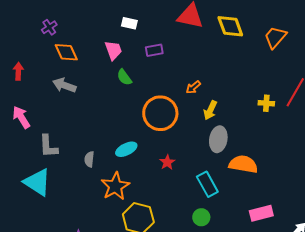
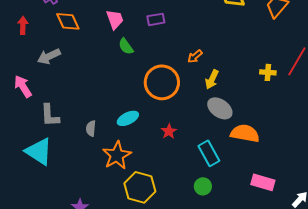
red arrow: (18, 71) -> (23, 25), moved
gray arrow: (64, 85) -> (49, 56), moved, turned -45
gray ellipse: (218, 139) -> (220, 108), turned -65
pink rectangle: (261, 213) -> (263, 182), turned 30

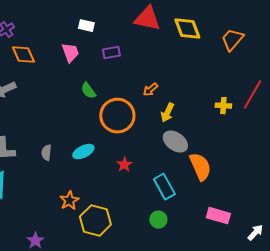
green semicircle: (126, 46) -> (88, 91), moved
gray semicircle: (91, 128) -> (46, 153), moved
orange semicircle: (245, 133) -> (200, 167), turned 56
orange star: (117, 155) -> (69, 201), moved, size x0.7

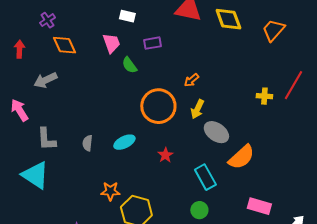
green semicircle: (88, 91) -> (129, 65), moved
yellow arrow: (167, 113) -> (197, 109), moved
orange semicircle: (200, 167) -> (241, 157), turned 72
orange star: (69, 201) -> (110, 191), turned 30

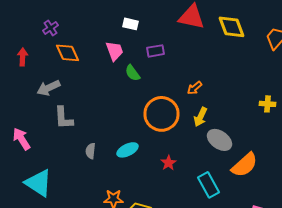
pink arrow: (19, 110) -> (22, 139), moved
gray L-shape: (46, 139) -> (64, 118), moved

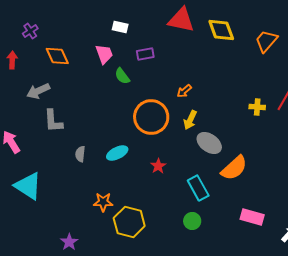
purple cross: (50, 28) -> (30, 31), moved

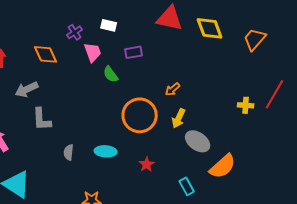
purple cross: (30, 31) -> (75, 32), moved
cyan ellipse: (117, 153) -> (106, 151), turned 30
cyan rectangle: (198, 188) -> (187, 186), size x0.7

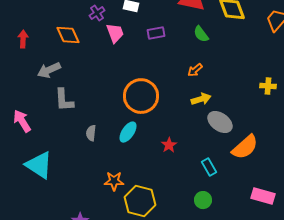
green semicircle: (111, 74) -> (201, 34), moved
orange circle: (140, 115) -> (141, 96), moved
yellow arrow: (179, 118) -> (201, 99), turned -132
cyan ellipse: (106, 151) -> (128, 132), turned -60

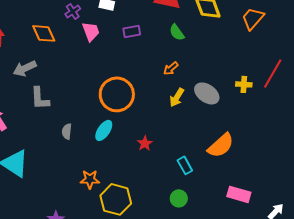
yellow arrow: (201, 99) -> (177, 97), turned 138
gray ellipse: (220, 122) -> (207, 93), moved

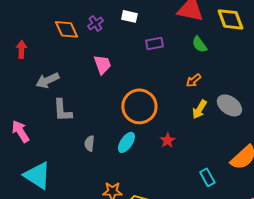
pink trapezoid: (91, 31) -> (102, 64), moved
orange diamond: (44, 33) -> (66, 29), moved
red star: (145, 143) -> (167, 140), moved

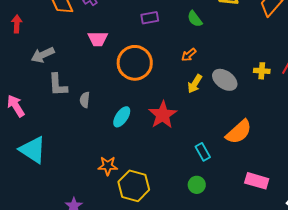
pink trapezoid: (102, 64) -> (98, 39), turned 110
orange circle: (139, 106) -> (135, 63), moved
red star: (167, 140) -> (163, 115), size x1.8
gray semicircle: (89, 143) -> (85, 100), moved

